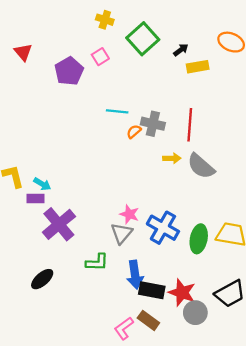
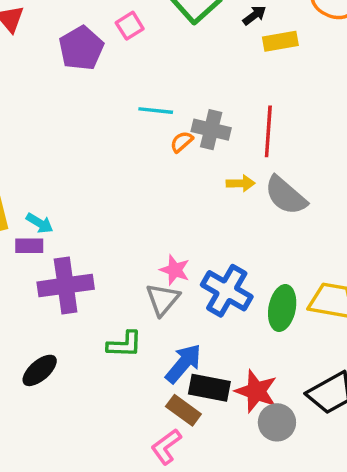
purple cross: (59, 224) -> (66, 286), turned 32
blue arrow: (135, 275) -> (183, 363), turned -132
brown rectangle: (148, 320) -> (183, 410), moved

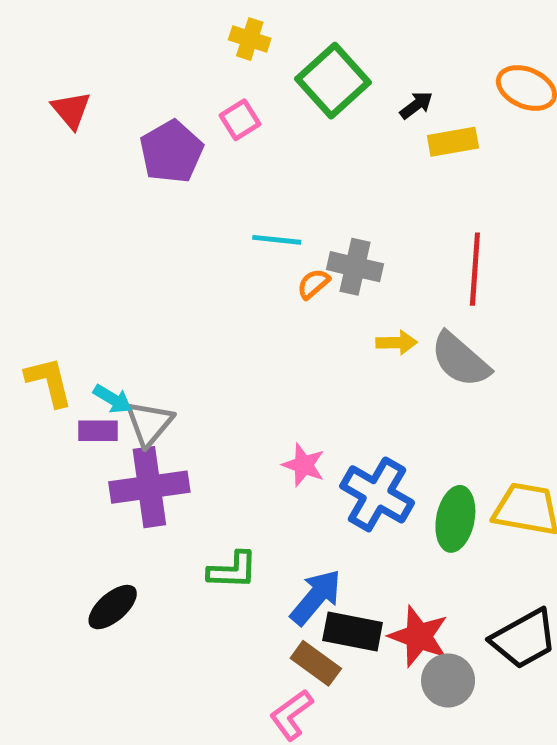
red line: (268, 131) -> (475, 269), moved
gray triangle: (163, 299) -> (149, 423), moved

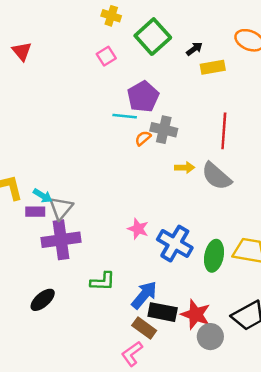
purple pentagon: (171, 152) -> (143, 97), moved

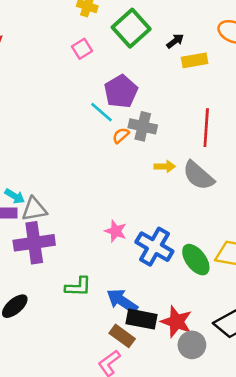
cyan line: (125, 116) -> (101, 112), turned 35
gray triangle: (61, 208) -> (34, 209), turned 40
green ellipse: (214, 256) -> (196, 260), turned -48
blue arrow: (144, 295) -> (122, 301), turned -96

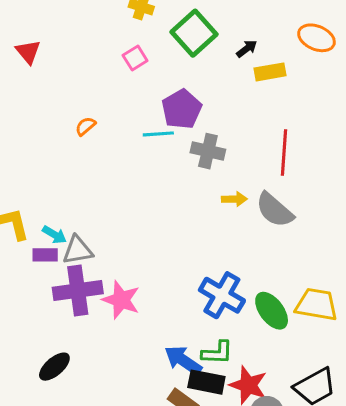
cyan line: (101, 112) -> (158, 134), turned -45
orange semicircle: (121, 135) -> (85, 126), moved
pink star: (116, 231) -> (121, 300), moved, size x1.4
green L-shape: (78, 287) -> (217, 353), moved

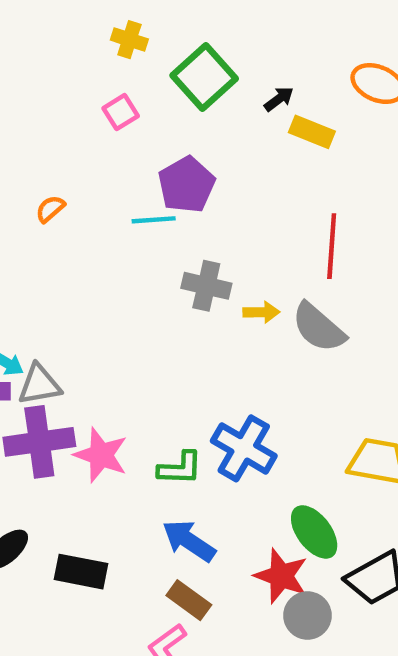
yellow rectangle: (270, 72) -> (312, 132), turned 32
gray cross: (208, 151) -> (206, 286), moved
green ellipse: (272, 311) -> (314, 532), moved
green L-shape: (217, 353) -> (180, 468), moved
black rectangle: (206, 382) -> (81, 572), moved

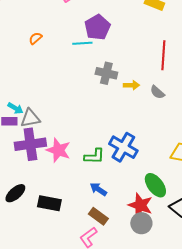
gray semicircle: (318, 328) -> (157, 92), size x0.6
blue arrow: (189, 541) -> (98, 189), size x0.7
gray circle: (307, 616) -> (141, 223), moved

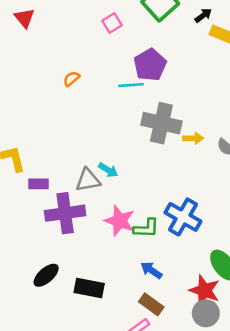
gray cross: (106, 73) -> (161, 123), size x1.4
cyan arrow: (15, 108) -> (108, 170), moved
gray triangle: (30, 118) -> (88, 180), moved
pink star: (58, 150) -> (120, 221), moved

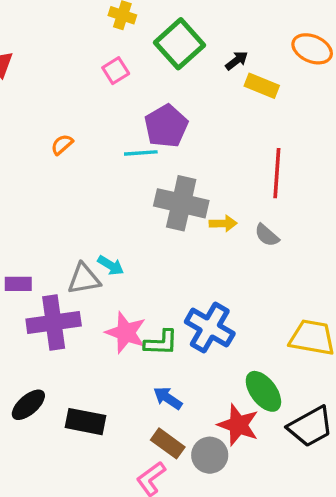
gray circle: (206, 313) -> (210, 455), moved

